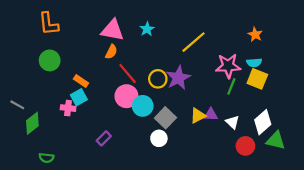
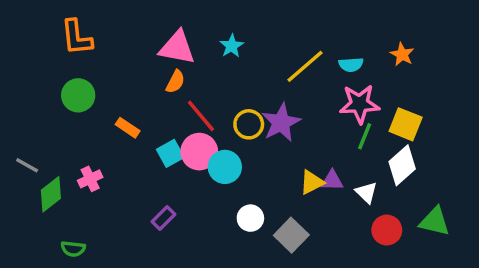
cyan semicircle: (254, 63) -> (351, 65), moved
cyan square: (79, 97) -> (170, 153), moved
pink cross: (68, 108) -> (90, 179), moved, turned -32
gray square: (165, 118) -> (291, 235), moved
white diamond: (263, 122) -> (402, 165), moved

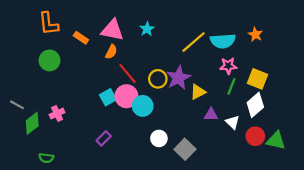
cyan semicircle: (351, 65) -> (223, 41), size x1.6
pink star: (360, 104) -> (228, 66), size x0.7
orange rectangle: (128, 128) -> (81, 38), moved
yellow triangle: (312, 182) -> (198, 92), moved
red circle: (387, 230) -> (255, 136), moved

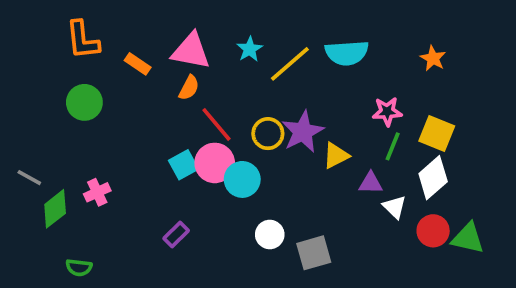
cyan semicircle: (223, 41) -> (347, 53), moved
yellow line: (194, 42) -> (290, 64), moved
purple triangle: (211, 115) -> (371, 183), moved
gray square: (185, 149) -> (314, 253), turned 30

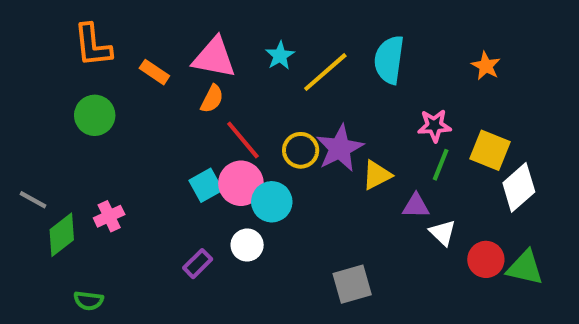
cyan semicircle: (347, 53) -> (389, 60), turned 102
white diamond: (433, 178) -> (519, 187), moved
white circle: (270, 234) -> (247, 245), moved

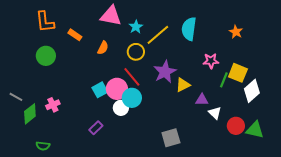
pink triangle: (214, 58) -> (111, 16), moved
red line: (243, 140) -> (132, 77), moved
yellow circle: (301, 150) -> (136, 52), moved
green line: (441, 165) -> (224, 80), moved
white circle: (247, 245) -> (121, 108), moved

